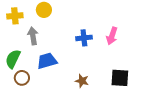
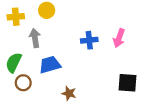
brown star: (82, 81) -> (69, 93), moved

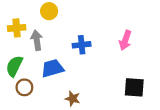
yellow cross: (16, 17) -> (17, 28), moved
blue cross: (89, 40) -> (82, 45), moved

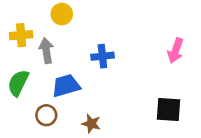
pink arrow: (125, 40) -> (176, 51), moved
brown circle: (24, 87) -> (46, 115), moved

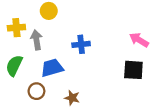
pink arrow: (176, 51) -> (139, 40), turned 102
black square: (168, 110) -> (133, 70), moved

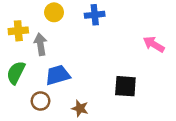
blue cross: (81, 44) -> (95, 15), moved
black square: (133, 70) -> (125, 86), moved

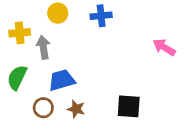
black square: (125, 86) -> (129, 106), moved
brown star: (80, 108) -> (76, 109), moved

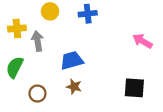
blue trapezoid: (62, 80) -> (72, 60), moved
black square: (129, 106) -> (134, 88), moved
brown star: (76, 109) -> (74, 87), moved

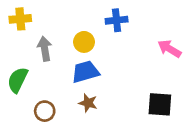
yellow circle: (50, 11) -> (84, 42), moved
blue cross: (88, 14) -> (117, 20), moved
yellow cross: (17, 28) -> (20, 19), moved

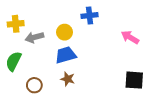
yellow cross: (20, 19) -> (16, 24), moved
gray arrow: (45, 49) -> (34, 37), turned -96
black square: (160, 104) -> (134, 80), moved

